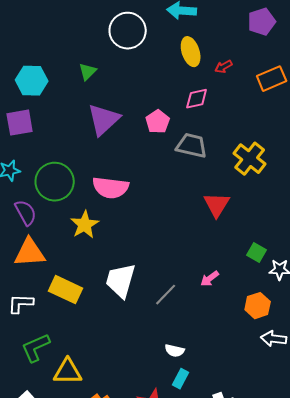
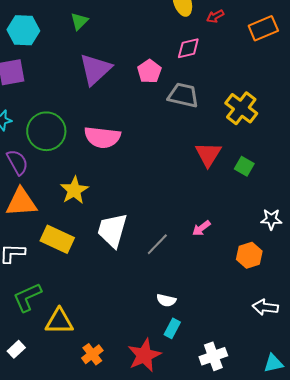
yellow star: (85, 225) -> (74, 190), moved
green square: (257, 253) -> (244, 166), moved
white arrow: (274, 339) -> (265, 307), moved

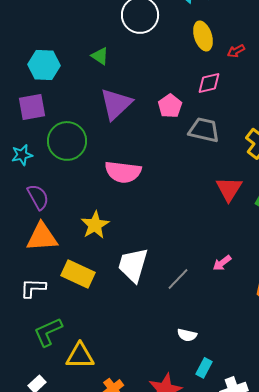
green triangle: (79, 21) -> (100, 56), turned -42
green circle: (46, 131) -> (67, 141), moved
cyan rectangle: (172, 328) -> (204, 368), moved

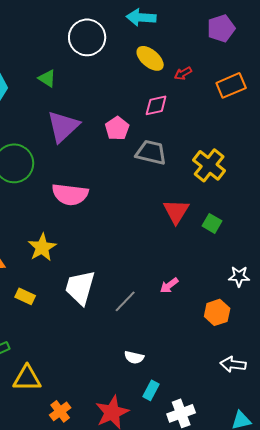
yellow ellipse: (203, 36) -> (150, 58), turned -32
yellow rectangle: (78, 274) -> (25, 296), size x0.6

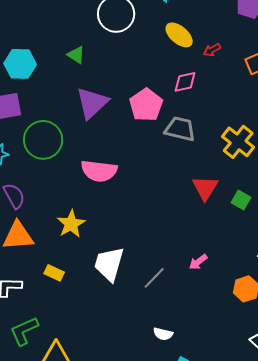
pink pentagon: (117, 128) -> (146, 105), size x1.4

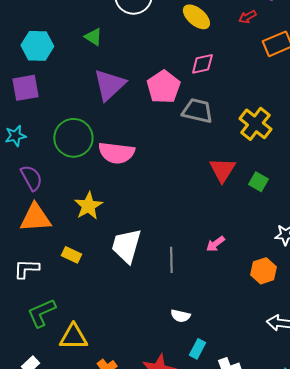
red arrow: (212, 50) -> (247, 17), moved
green circle: (43, 140) -> (73, 138), moved
gray line: (154, 278) -> (171, 260), turned -45

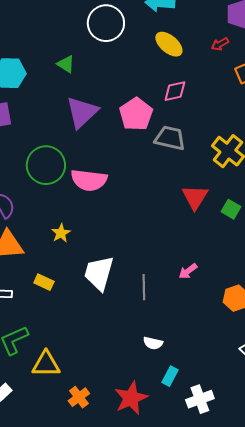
yellow star: (88, 206) -> (61, 233), size x0.7

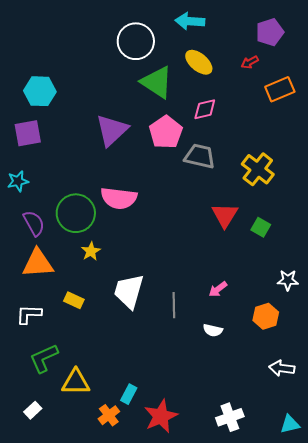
green triangle: (66, 64) -> (157, 82), moved, size x1.8
green circle: (46, 165) -> (76, 213), moved
white semicircle: (153, 343) -> (213, 330), moved
cyan rectangle: (170, 376) -> (129, 394), moved

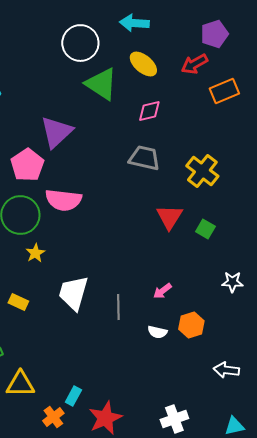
red arrow: (250, 62) -> (194, 64), size x1.5
pink pentagon: (166, 132) -> (27, 165), moved
orange hexagon: (266, 316) -> (191, 325), moved

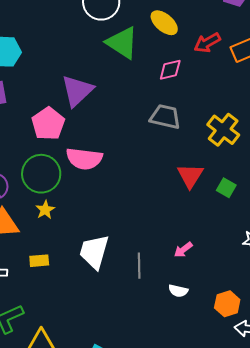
red arrow: (194, 64) -> (207, 43), moved
yellow star: (35, 253) -> (45, 210), moved
yellow rectangle: (18, 302) -> (39, 261), turned -30
orange hexagon: (191, 325) -> (227, 304), moved

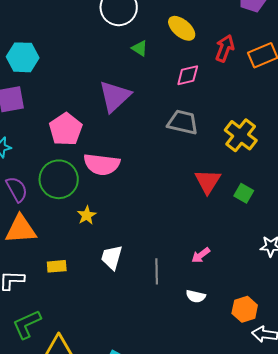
green triangle: (122, 43) -> (140, 48), size x0.5
red arrow: (207, 43) -> (225, 48), turned 140
purple triangle: (77, 91) -> (115, 96), moved
yellow star: (45, 210) -> (87, 215), moved
white trapezoid: (94, 252) -> (112, 257), size x0.7

